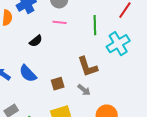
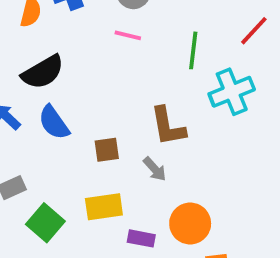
black semicircle: (36, 41) -> (43, 72), moved, size x1.6

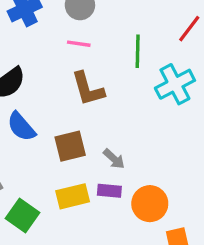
brown L-shape: (168, 126) -> (88, 89), moved
brown square: (107, 150) -> (70, 146), size x1.4
purple rectangle: (141, 238) -> (109, 191), moved

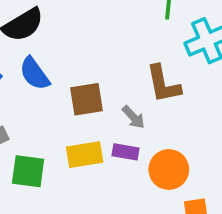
brown L-shape: (88, 89) -> (163, 84), moved
green square: (23, 215) -> (28, 171), turned -32

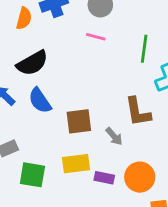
purple rectangle: (126, 152) -> (104, 178), moved

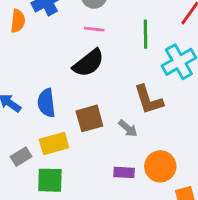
black semicircle: (32, 63) -> (88, 63), moved
blue semicircle: (40, 101) -> (46, 103), turned 36
yellow rectangle: (76, 164) -> (54, 143), moved

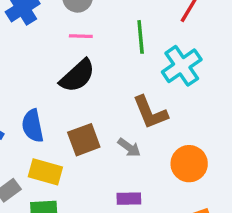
yellow rectangle: (54, 143) -> (45, 172), turned 36
orange circle: (160, 166) -> (189, 164), moved

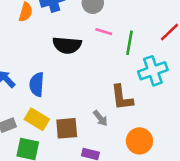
pink line: (81, 36) -> (104, 32), moved
black semicircle: (77, 76) -> (67, 45), moved, turned 32
brown square: (84, 140) -> (67, 128), moved

